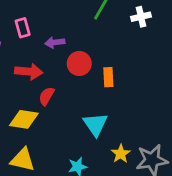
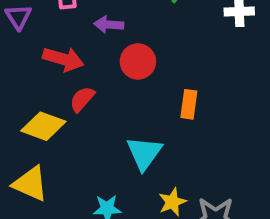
orange rectangle: (108, 77) -> (189, 104), moved

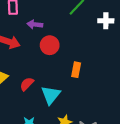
red semicircle: (82, 99) -> (27, 84), moved

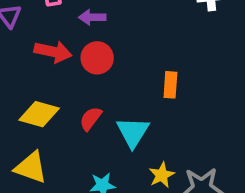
red circle: (50, 45) -> (97, 58), moved

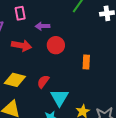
red circle: (97, 58) -> (56, 45), moved
cyan triangle: (133, 132) -> (59, 98), moved

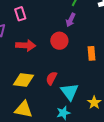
purple arrow: (43, 26) -> (71, 20), moved, turned -56

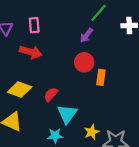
pink rectangle: (20, 14) -> (34, 25), moved
red circle: (59, 41) -> (84, 62), moved

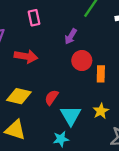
pink rectangle: (34, 25) -> (34, 18), moved
purple arrow: (86, 35) -> (71, 36), moved
yellow star: (92, 132) -> (101, 111), moved

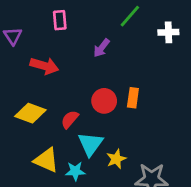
red circle: (82, 61) -> (104, 101), moved
yellow star: (101, 111) -> (116, 159), moved
yellow triangle: (15, 130) -> (46, 160), moved

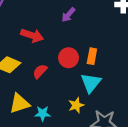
red arrow: (44, 66) -> (32, 35), moved
cyan triangle: (90, 144) -> (91, 83), moved
yellow triangle: (46, 160) -> (19, 103), turned -45

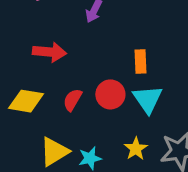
red circle: (69, 58) -> (110, 94), moved
yellow star: (76, 105) -> (136, 149), moved

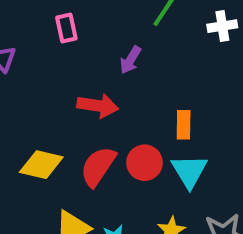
red arrow: (50, 52) -> (98, 106), moved
red semicircle: (73, 100) -> (98, 166), size x1.5

